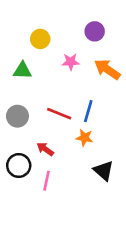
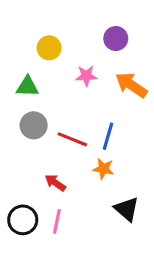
gray circle: (17, 116) -> (34, 125), moved
black circle: (19, 166) -> (23, 220), moved

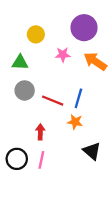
purple circle: (116, 39) -> (84, 28), size x1.5
red arrow: (55, 183) -> (40, 132), turned 56

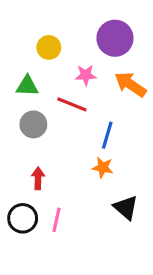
red line: (53, 101) -> (72, 104), moved
red arrow: (40, 132) -> (38, 178), moved

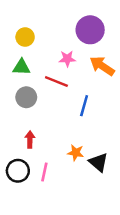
yellow circle: (49, 47) -> (25, 37), moved
orange star: (103, 168) -> (76, 153), moved

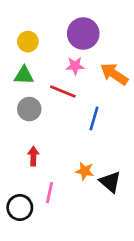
purple circle: (90, 30) -> (83, 34), moved
black circle: (18, 171) -> (20, 207), moved

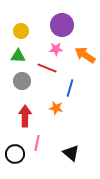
red arrow: (33, 156) -> (25, 116), size x1.5
orange star: (85, 171) -> (56, 108), moved
black triangle: (110, 182) -> (71, 153), moved

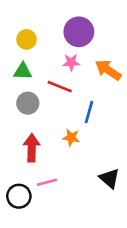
pink line: (37, 143) -> (47, 182), turned 63
black triangle: (71, 153) -> (109, 178), moved

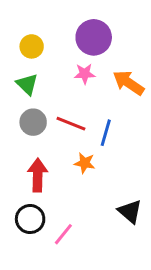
green triangle: (23, 71) -> (27, 84), turned 42
red line: (60, 87) -> (71, 124), moved
pink line: (47, 182) -> (63, 234), moved, turned -36
black circle: (19, 196) -> (30, 219), moved

